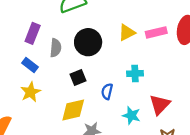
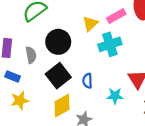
cyan cross: (135, 74) -> (110, 44), moved, size x1.5
black square: (78, 78) -> (58, 76), size x1.6
yellow star: (30, 92) -> (20, 100), turned 30

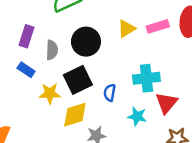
cyan cross: (110, 44) -> (146, 78), moved
yellow star: (20, 100) -> (50, 93), moved

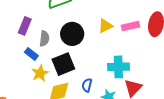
blue rectangle: (26, 70) -> (31, 54), moved
yellow star: (50, 93) -> (40, 73), turned -30
blue semicircle: (110, 93) -> (87, 85), moved

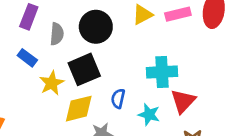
blue rectangle: (31, 54) -> (27, 58), moved

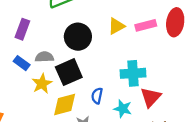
gray semicircle: (57, 34) -> (44, 57), moved, turned -96

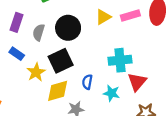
gray semicircle: (44, 57) -> (39, 32), moved, turned -70

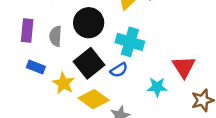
cyan cross: (120, 60) -> (130, 42), moved, turned 35
blue semicircle: (87, 82) -> (119, 70), moved, turned -120
yellow diamond: (58, 91) -> (94, 99), turned 65

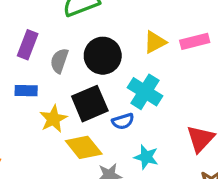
blue rectangle: (36, 67) -> (26, 91), turned -36
cyan star: (157, 87) -> (146, 157), moved

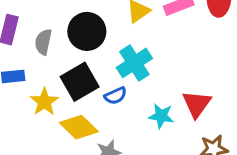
cyan cross: (145, 92) -> (134, 63), turned 32
cyan star: (146, 157) -> (161, 116), moved

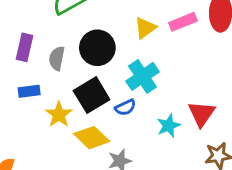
cyan star: (161, 116) -> (169, 126), turned -30

